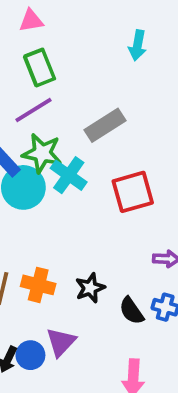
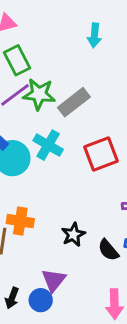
green star: (42, 153) -> (39, 94), moved
orange cross: (38, 285) -> (20, 221), moved
blue circle: (30, 355) -> (41, 300), moved

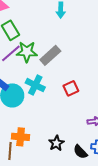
red square: (101, 154) -> (71, 88), size x0.7

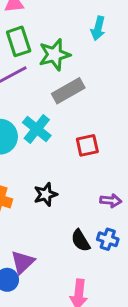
green star: (27, 52) -> (55, 55), moved, turned -30
black star: (56, 143) -> (46, 194), moved

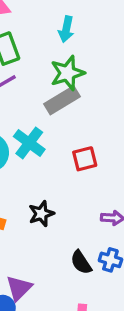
cyan arrow: (98, 28) -> (66, 29), moved
green star: (55, 55) -> (67, 73), moved

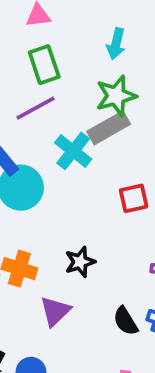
cyan cross: (29, 143) -> (73, 151), moved
purple triangle: (19, 288) -> (55, 311), moved

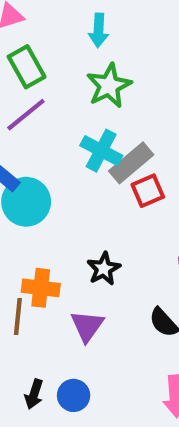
gray rectangle: (109, 128) -> (131, 163), moved
cyan cross: (73, 151) -> (101, 151), moved

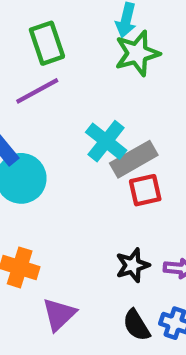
green star: (109, 86) -> (137, 53), moved
black star: (104, 269) -> (133, 265), moved

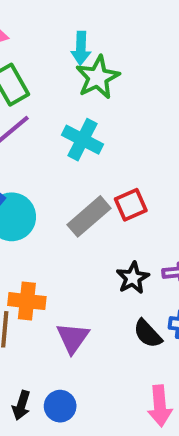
cyan cross: (106, 141) -> (83, 140), moved
gray rectangle: (134, 159) -> (89, 216), moved

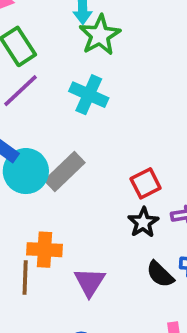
red square: (131, 205) -> (146, 183), moved
gray rectangle: (89, 216) -> (65, 171), moved

